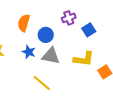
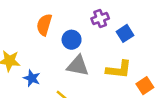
blue star: (29, 52) -> (32, 78), moved

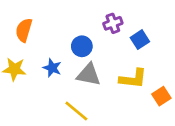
orange semicircle: (44, 25) -> (24, 30), moved
blue star: (32, 78) -> (52, 68), moved

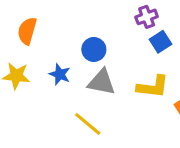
purple cross: (113, 23) -> (147, 17), moved

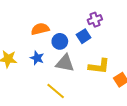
orange semicircle: (27, 31) -> (40, 29), moved, turned 60
blue square: (161, 42) -> (84, 36), moved

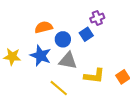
blue star: (37, 58) -> (41, 56), size x1.5
yellow L-shape: (99, 66) -> (94, 76), moved

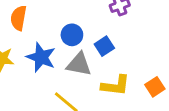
orange semicircle: (44, 27) -> (19, 18), moved, turned -66
blue square: (86, 34) -> (104, 46), moved

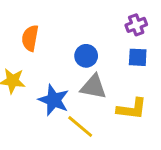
blue square: (104, 46) -> (138, 57), moved, turned 36
blue star: (41, 57) -> (54, 100), moved

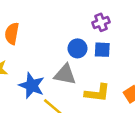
blue circle: (86, 56) -> (77, 48), moved

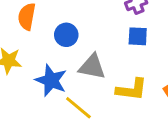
blue circle: (77, 48) -> (66, 35), moved

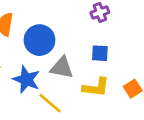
blue circle: (66, 35) -> (39, 40), size x1.5
blue square: (138, 36) -> (100, 53), moved

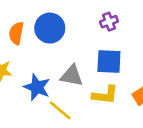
blue circle: (39, 40) -> (50, 28), moved
blue square: (100, 53) -> (109, 62), size x1.5

